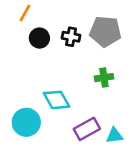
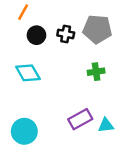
cyan diamond: (57, 100) -> (28, 73), moved
cyan circle: (26, 122) -> (24, 131), moved

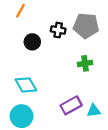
black circle: (36, 35) -> (32, 42), moved
cyan diamond: (28, 73) -> (26, 85), moved

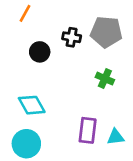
green cross: (85, 63) -> (105, 79), turned 32
purple rectangle: (71, 105) -> (88, 130), turned -54

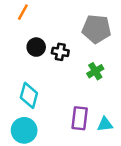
black cross: (72, 37) -> (60, 52), moved
green cross: (105, 79) -> (95, 71), turned 35
cyan diamond: (32, 105) -> (29, 95), turned 45

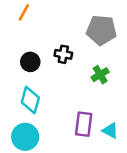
black circle: (36, 47) -> (30, 62), moved
cyan triangle: (105, 124) -> (110, 130), turned 35

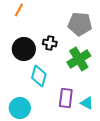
black circle: (30, 62) -> (24, 49), size x1.5
green cross: (100, 75) -> (79, 59), size x1.6
cyan diamond: (30, 100) -> (39, 76), moved

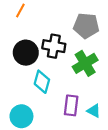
black cross: (50, 43) -> (54, 46), size x1.5

